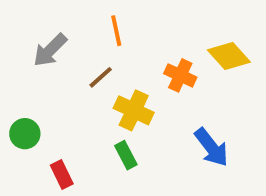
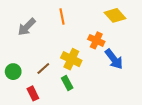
yellow diamond: (229, 56) -> (115, 15), moved
brown line: (101, 77) -> (43, 68), moved
blue arrow: (211, 147) -> (114, 59), moved

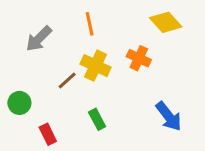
yellow cross: (71, 59) -> (96, 66), moved
blue arrow: (114, 59) -> (169, 116), moved
brown line: (43, 68) -> (67, 81), moved

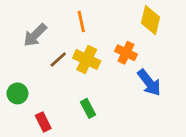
yellow diamond: (166, 22) -> (150, 20), turned 56
brown line: (67, 81) -> (58, 60), moved
blue arrow: (169, 116) -> (149, 83), moved

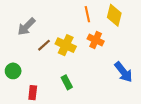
orange line: (81, 21) -> (87, 14), moved
blue arrow: (149, 83) -> (123, 72), moved
red rectangle: (43, 122) -> (33, 93), turned 32

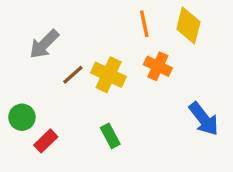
red rectangle: (33, 93) -> (46, 141), moved, turned 40

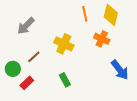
orange cross: (158, 66) -> (102, 39), moved
brown line: (73, 75) -> (34, 57), moved

